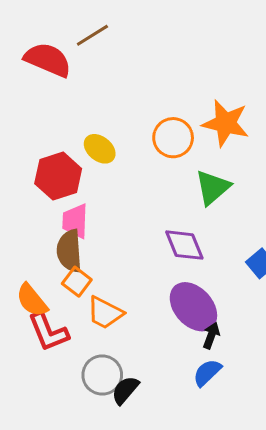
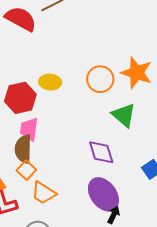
yellow ellipse: (100, 149) -> (50, 82), turned -40
green triangle: (213, 187) -> (124, 115), turned -44

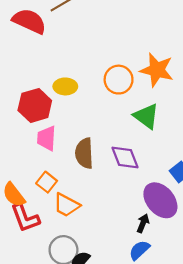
brown semicircle: (23, 149) -> (84, 153), moved
purple ellipse: (103, 194) -> (160, 200), moved

